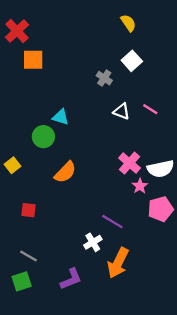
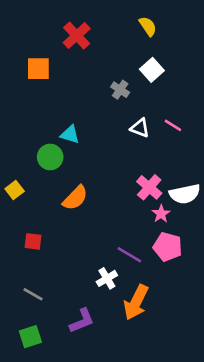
red cross: (17, 31) -> (77, 36), moved
pink pentagon: (161, 209) -> (168, 247), moved, turned 30
green square: (22, 281) -> (30, 337), moved

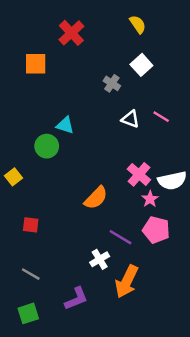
orange semicircle: (75, 198) -> (96, 198), moved

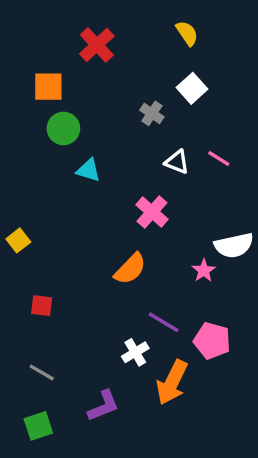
green circle: (47, 146) -> (63, 128), moved
pink cross: (139, 174) -> (152, 212), moved
pink pentagon: (156, 230) -> (212, 341), moved

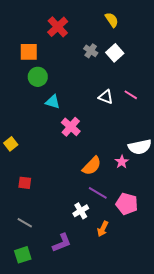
gray cross: (152, 113) -> (91, 51), moved
pink cross: (152, 212) -> (71, 127), moved
orange semicircle: (130, 269) -> (92, 166), moved
orange arrow: (172, 382) -> (103, 229), size x0.6

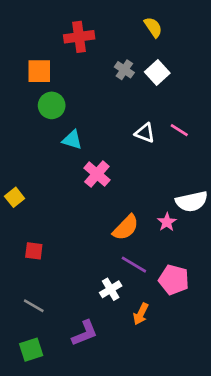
red cross: (58, 27) -> (79, 37), turned 35

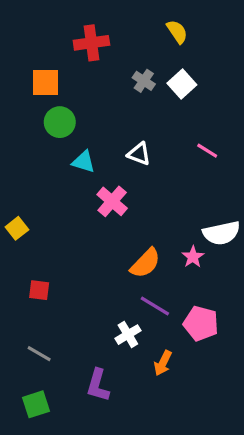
white triangle: (145, 133) -> (139, 154), moved
purple L-shape: (85, 333) -> (98, 385), turned 128

